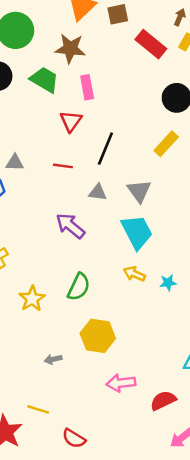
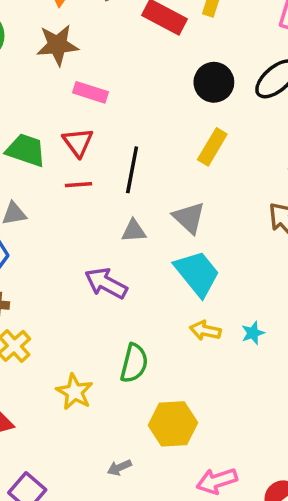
green trapezoid: (44, 80) -> (26, 150), moved
pink rectangle: (87, 87) -> (91, 92), turned -50
red line: (63, 166) -> (79, 185), moved

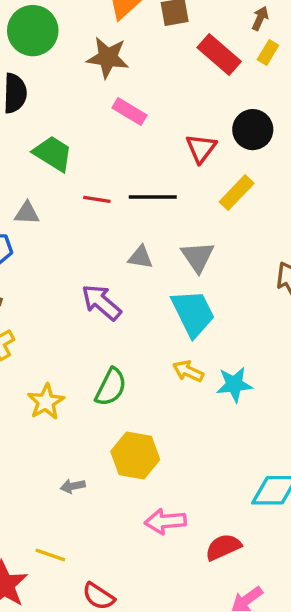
red triangle: (78, 142) -> (201, 148), moved
black line: (132, 170) -> (153, 197), turned 66
cyan star: (253, 333) -> (234, 384), size x1.5

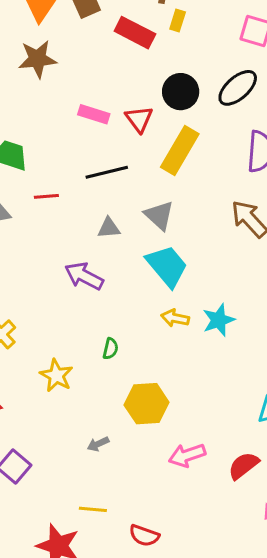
pink rectangle: (129, 112) -> (94, 114), moved
yellow rectangle: (237, 193) -> (180, 151), size x1.4
red line: (97, 199) -> (46, 196), moved
green semicircle: (111, 387) -> (110, 349), size x0.6

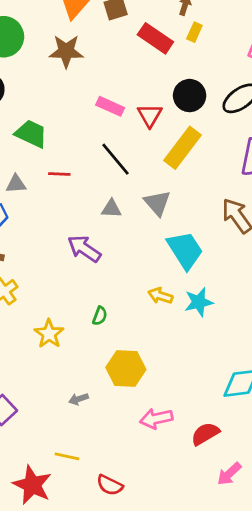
black line: (107, 172) -> (115, 159), turned 57
cyan trapezoid: (167, 266) -> (185, 250), moved

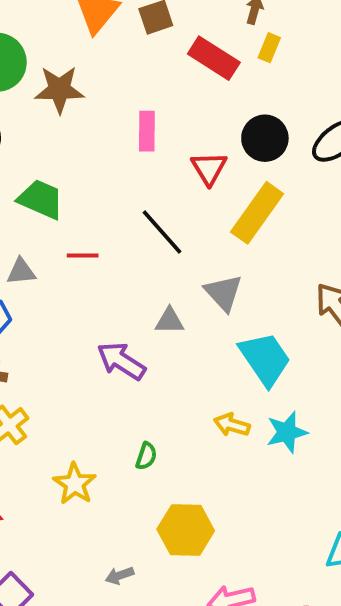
brown star: (66, 51) -> (59, 89), moved
pink rectangle: (110, 106) -> (147, 131), moved, turned 68
gray triangle: (111, 209) -> (170, 321), moved

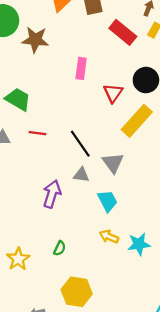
black line: (162, 232) -> (80, 144), moved
cyan trapezoid: (265, 359) -> (107, 201), moved, size x0.7
purple arrow: (121, 361) -> (52, 194), turned 68

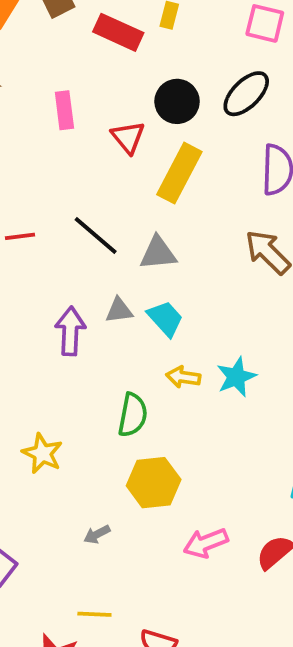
gray triangle: (113, 163) -> (158, 253), turned -45
gray triangle: (81, 175) -> (119, 310), moved
green semicircle: (60, 248) -> (133, 415), moved, size x1.6

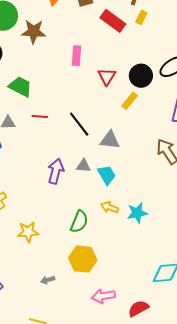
black circle: (177, 101) -> (141, 76), moved
yellow rectangle: (179, 173) -> (130, 101), size x0.6
yellow star: (42, 453) -> (28, 232), turned 30

